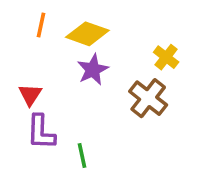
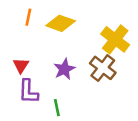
yellow cross: (166, 57) -> (115, 39), size x1.6
purple star: (93, 70) -> (64, 69), moved

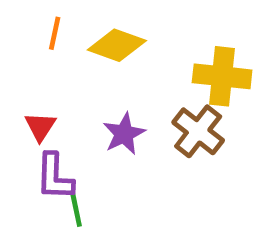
yellow cross: (115, 39) -> (222, 76), turned -32
green line: (57, 108) -> (76, 210), moved

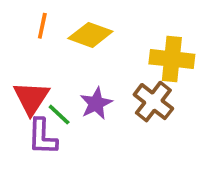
red triangle: (40, 127) -> (31, 98), size x1.5
green line: (76, 210) -> (59, 115), moved, turned -35

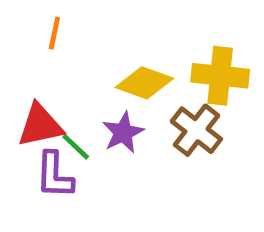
yellow diamond: (90, 35) -> (144, 83), moved
red triangle: (31, 98) -> (40, 125), turned 45

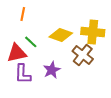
purple star: (123, 133) -> (52, 70), moved
green line: (76, 147) -> (31, 42), moved

